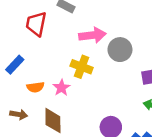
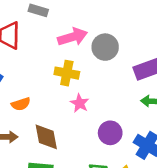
pink star: (61, 88) -> (80, 103), moved

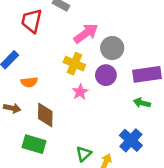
pink arrow: (73, 37) -> (86, 33), turned -30
purple circle: (110, 133) -> (106, 75), moved

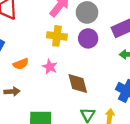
pink star: (80, 92) -> (50, 67), moved
brown diamond: (45, 115) -> (78, 84), moved

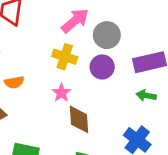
pink star: (50, 67) -> (61, 93), moved

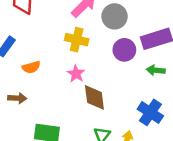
purple circle: (102, 67) -> (124, 50), moved

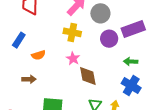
green arrow: (156, 70) -> (131, 61), moved

